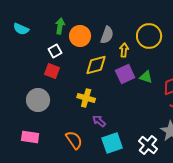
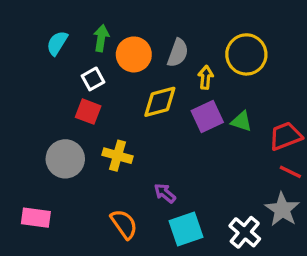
cyan semicircle: (21, 29) -> (57, 43), moved, turned 98
yellow cross: (86, 98) -> (117, 156), moved
pink rectangle: (30, 137) -> (36, 218), moved

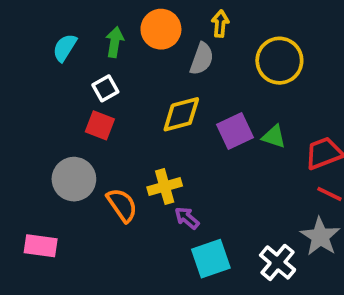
orange circle: (134, 54) -> (161, 29), moved
yellow arrow: (206, 77) -> (220, 24), moved
yellow cross: (117, 156) -> (165, 187), moved, turned -32
orange semicircle: (124, 224) -> (122, 205), moved

